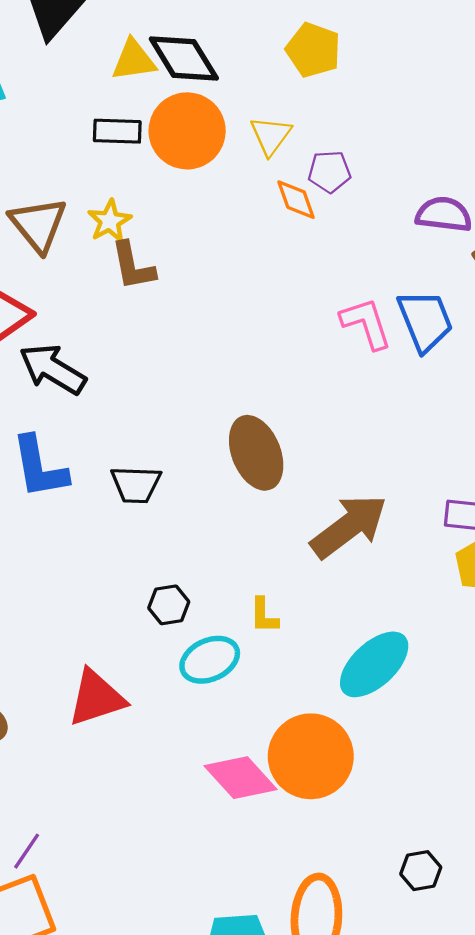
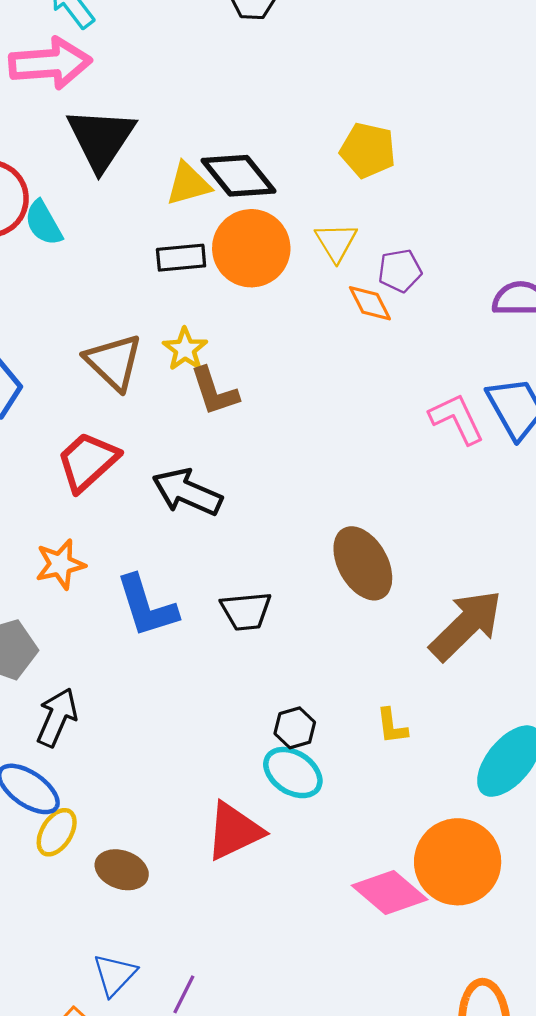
black arrow: (53, 369) -> (187, 492), moved
cyan ellipse: (210, 660) -> (293, 773), moved, turned 66

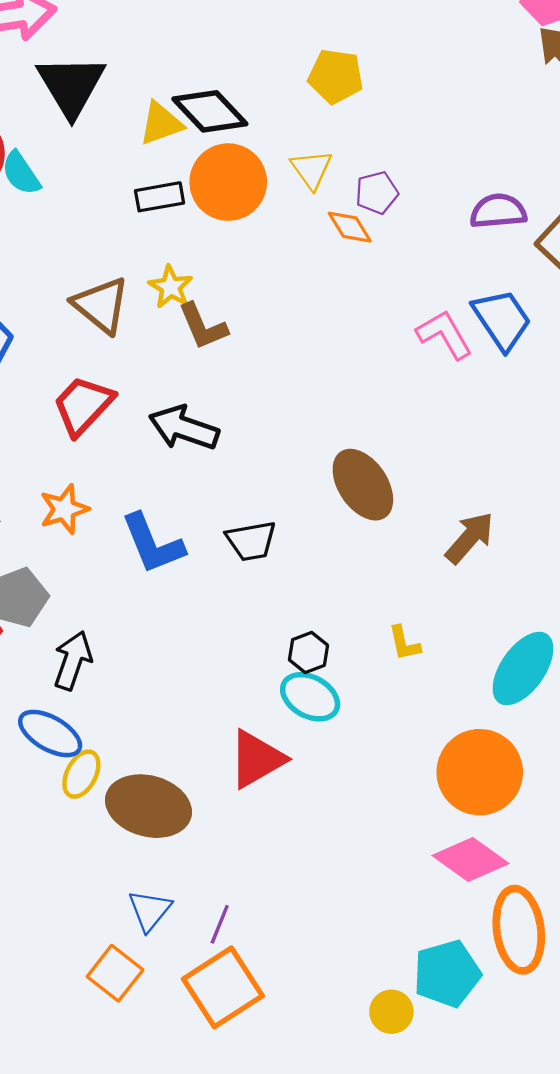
brown arrow: (466, 625) -> (470, 538), size x0.7
brown ellipse: (122, 870) -> (148, 806), size x1.6
pink diamond: (390, 892) -> (471, 860), moved

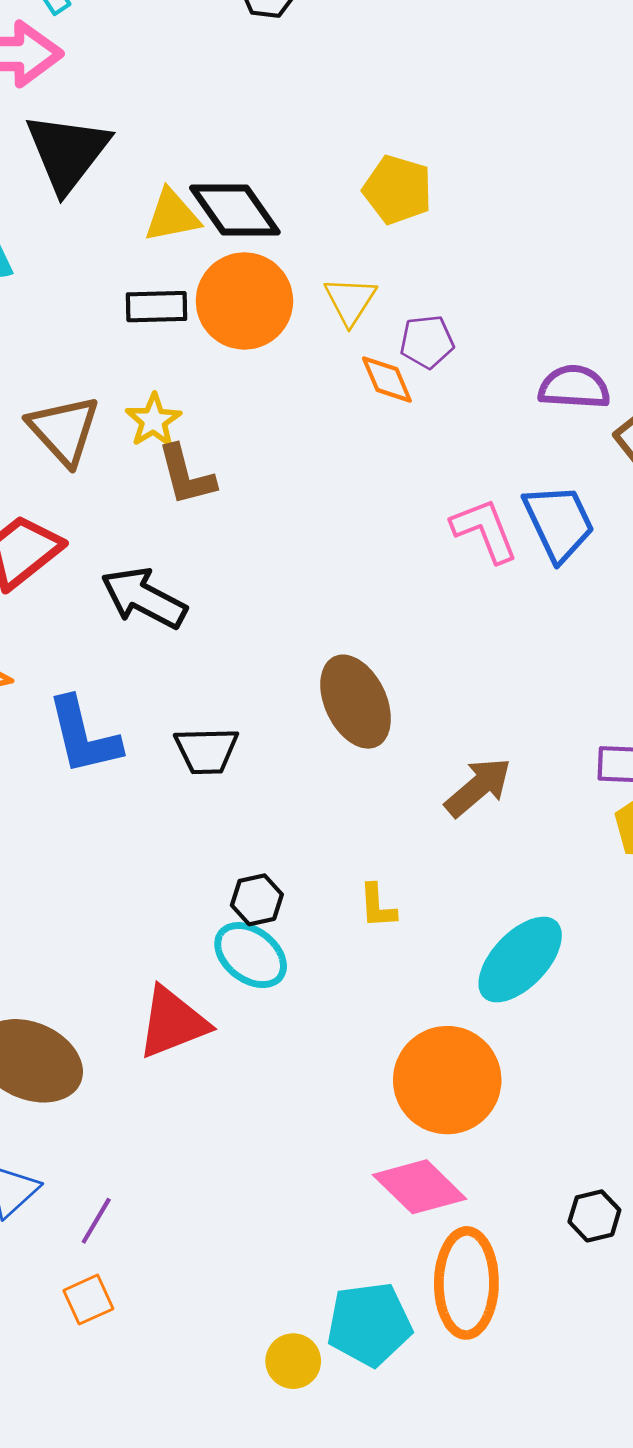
orange square: (223, 987) -> (88, 1300), size x0.5

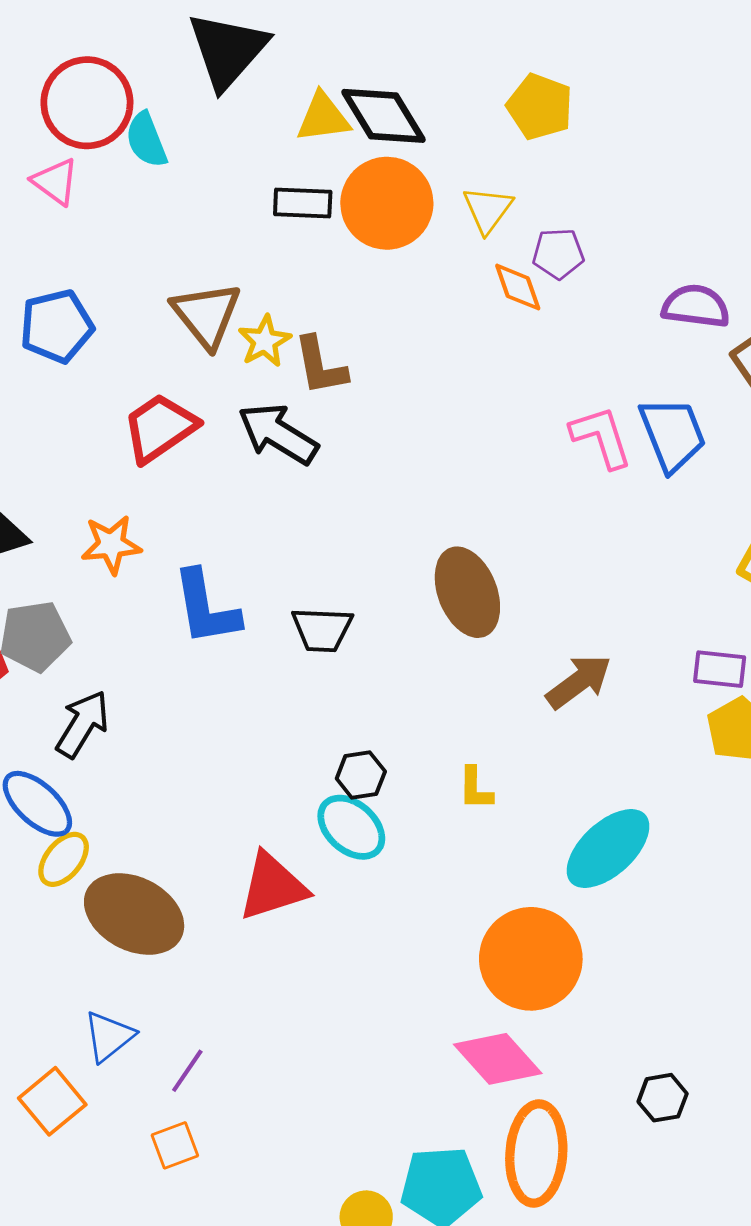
yellow star: (153, 420) -> (265, 341), moved
black arrow: (144, 598) -> (278, 434), moved

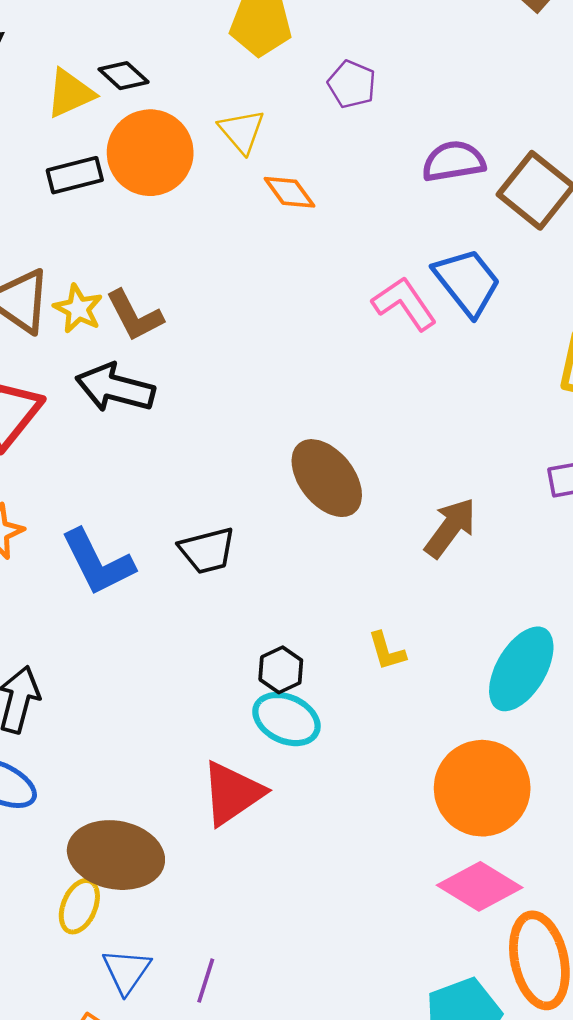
black diamond: (384, 116) -> (124, 76), size x0.6
purple pentagon: (558, 254) -> (352, 84), moved, turned -30
yellow ellipse: (64, 859) -> (79, 906), moved

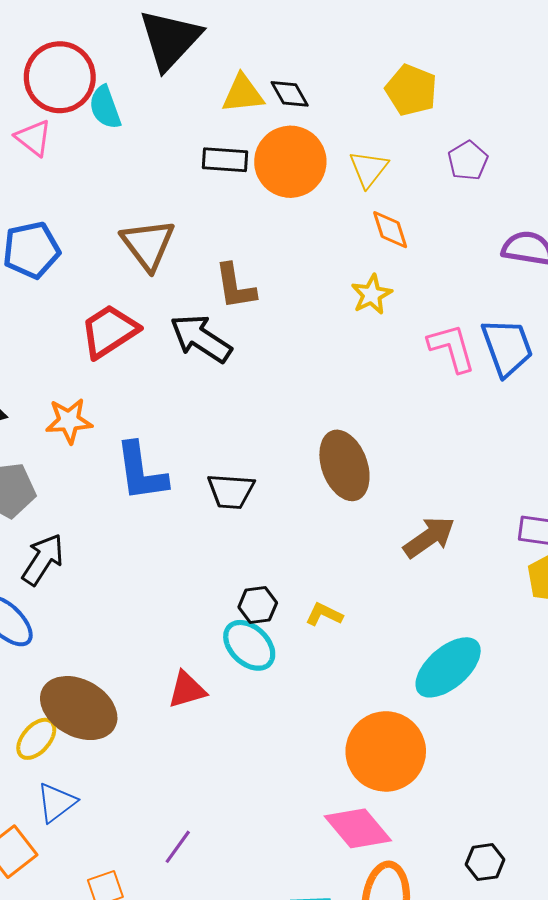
yellow star: (78, 309) -> (372, 295), moved
yellow L-shape: (387, 651) -> (324, 614), moved, turned 114
red triangle: (232, 793) -> (187, 690), size x0.7
purple line: (206, 981) -> (178, 847), moved

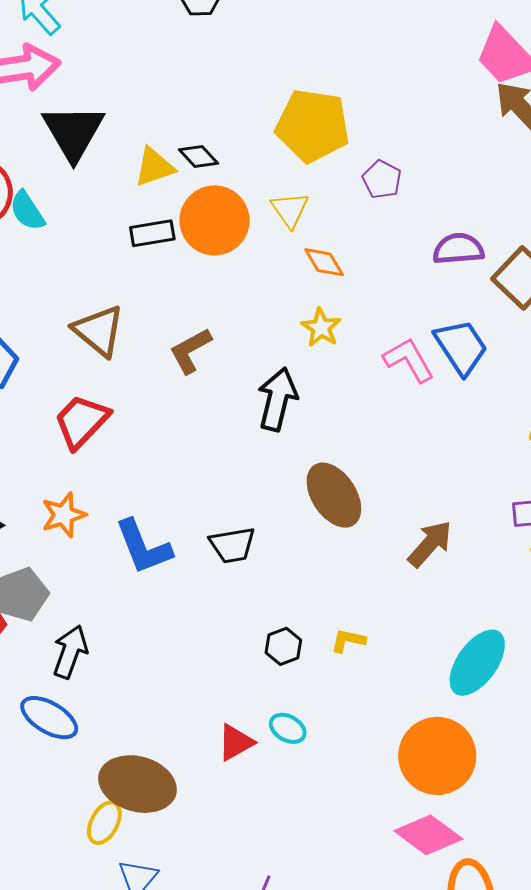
yellow pentagon: (411, 90) -> (313, 126), size x1.5
brown L-shape: (235, 286) -> (190, 351), turned 84
black arrow: (201, 338) -> (277, 399), moved, turned 84
cyan ellipse: (249, 645) -> (288, 728), moved, size x0.7

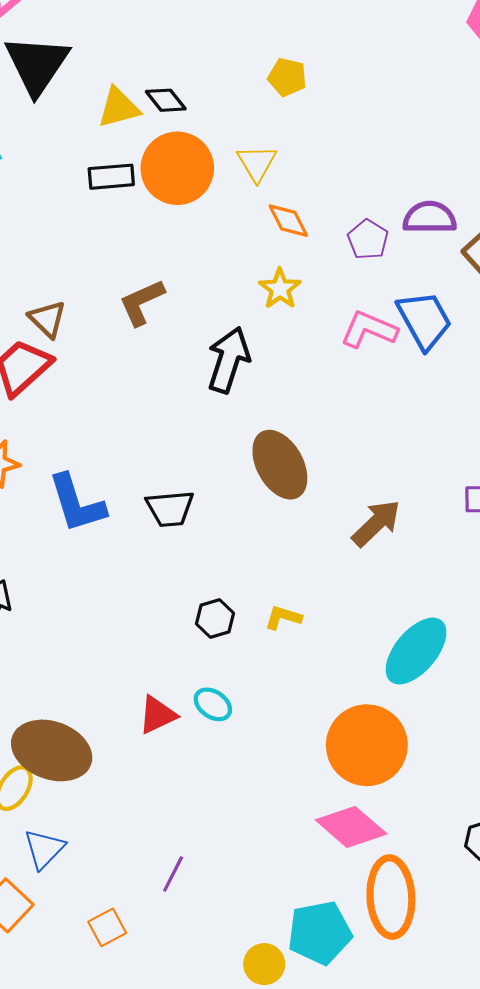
yellow pentagon: (313, 126) -> (287, 77), size x0.5
purple pentagon: (382, 180) -> (368, 239), moved
brown triangle: (99, 331) -> (47, 319), moved, size x0.7
pink L-shape: (409, 360) -> (369, 330), turned -42

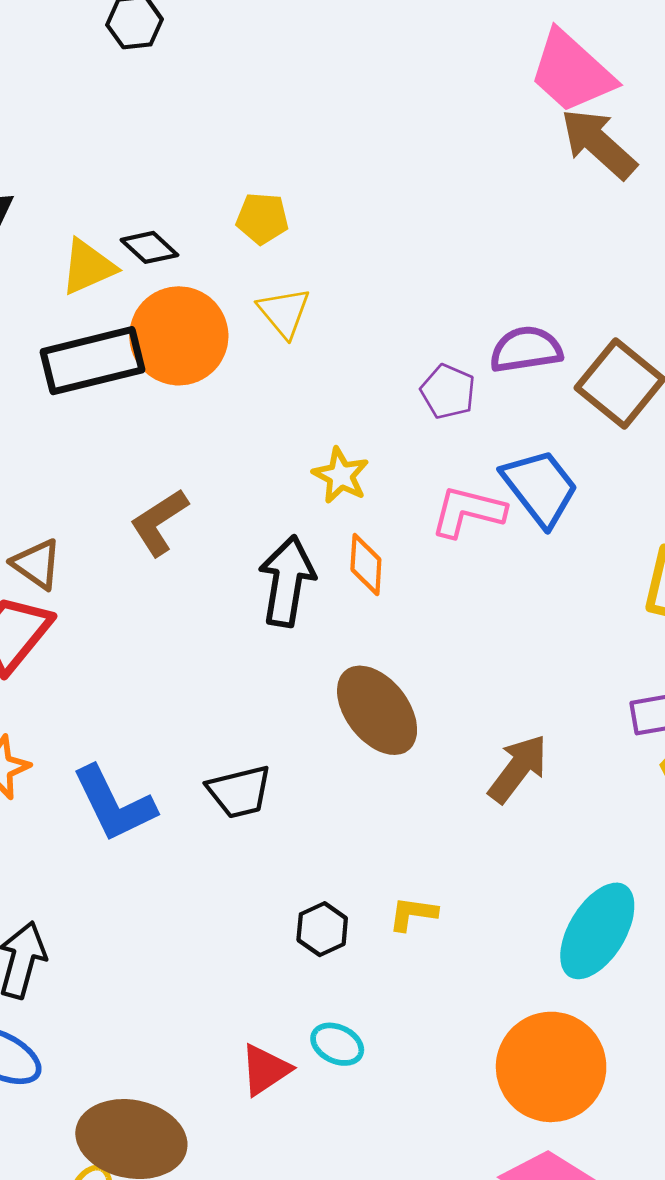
yellow pentagon: (287, 77) -> (262, 218), moved
black rectangle: (111, 177) -> (93, 361), size x1.6
orange diamond: (288, 221) -> (366, 565), moved, turned 39

